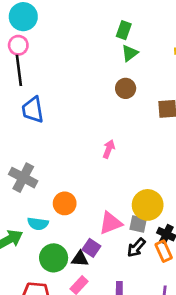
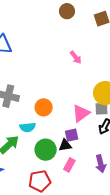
pink arrow: (109, 149) -> (76, 57), moved, turned 136
purple square: (91, 248) -> (72, 135), turned -32

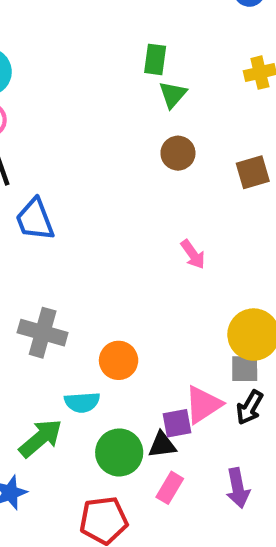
pink triangle: (81, 113) -> (203, 405), moved

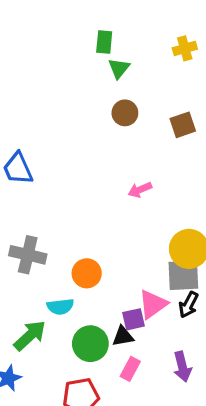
pink arrow: (193, 254) -> (140, 190), turned 105
gray square: (245, 369) -> (183, 275), size x1.5

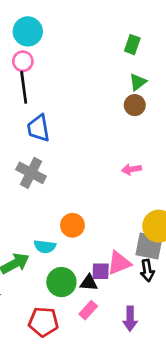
green triangle: (119, 68) -> (138, 82), moved
gray cross: (28, 255) -> (31, 173), moved
black arrow: (188, 305) -> (147, 271), turned -50

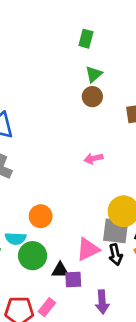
purple square: (101, 271) -> (73, 280), moved
green circle: (61, 282) -> (33, 256), moved
pink rectangle: (88, 310) -> (47, 307), moved

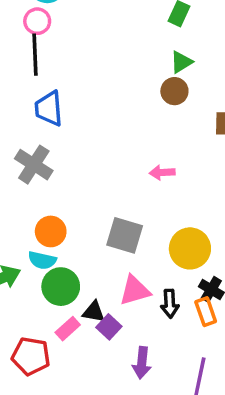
orange circle: (41, 216) -> (51, 231), moved
gray square: (116, 231) -> (125, 235), moved
purple square: (73, 280) -> (109, 327), turned 36
pink rectangle: (47, 307) -> (68, 329), moved

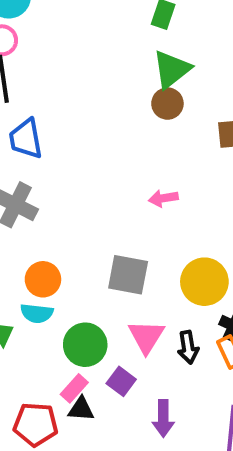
green triangle: (181, 62) -> (172, 69), size x1.5
green circle: (61, 287) -> (85, 345), moved
pink triangle: (135, 290) -> (146, 337), turned -36
black triangle: (94, 312) -> (81, 409), moved

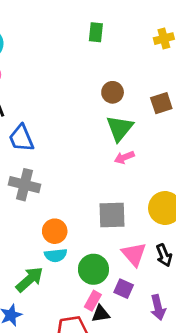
green triangle: (172, 69) -> (120, 128), moved

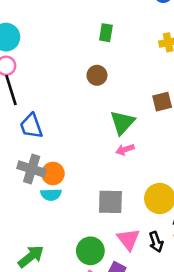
brown circle: (113, 92) -> (97, 75), moved
orange circle: (55, 231) -> (53, 173), moved
cyan semicircle: (56, 255) -> (51, 195), moved

